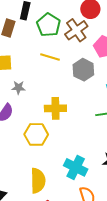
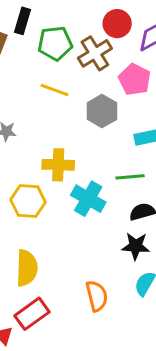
green pentagon: (49, 25) -> (55, 43), turned 30
cyan cross: (76, 167) -> (88, 199), moved

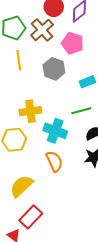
yellow line: (55, 90) -> (19, 60), turned 72
yellow semicircle: (27, 268) -> (21, 186), turned -125
orange semicircle: (97, 296) -> (54, 161), moved

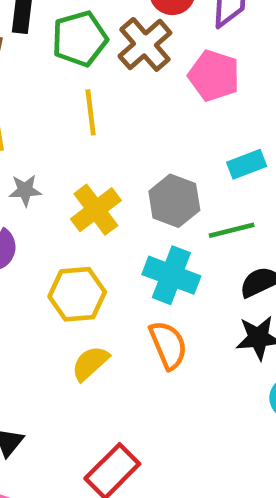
gray hexagon: (54, 69) -> (174, 201), moved
yellow cross: (30, 111) -> (96, 210), moved, turned -30
yellow semicircle: (21, 186) -> (90, 363), moved, size x0.7

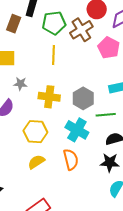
yellow cross: (96, 210) -> (49, 97), turned 35

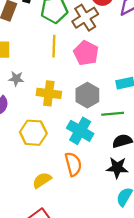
pink pentagon: (109, 48) -> (86, 53), moved
yellow semicircle: (36, 162) -> (42, 180), moved

